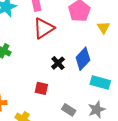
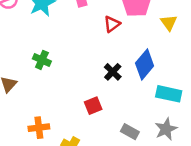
red triangle: (44, 28) -> (112, 24), moved, size x0.6
red square: (41, 88) -> (93, 106), turned -32

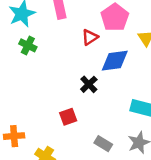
green cross: (42, 60) -> (28, 45), moved
blue diamond: (145, 64) -> (115, 61), moved, turned 40

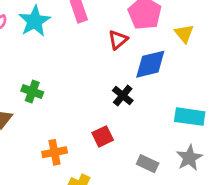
green cross: (28, 45) -> (32, 91), moved
orange cross: (14, 136) -> (55, 152), moved

